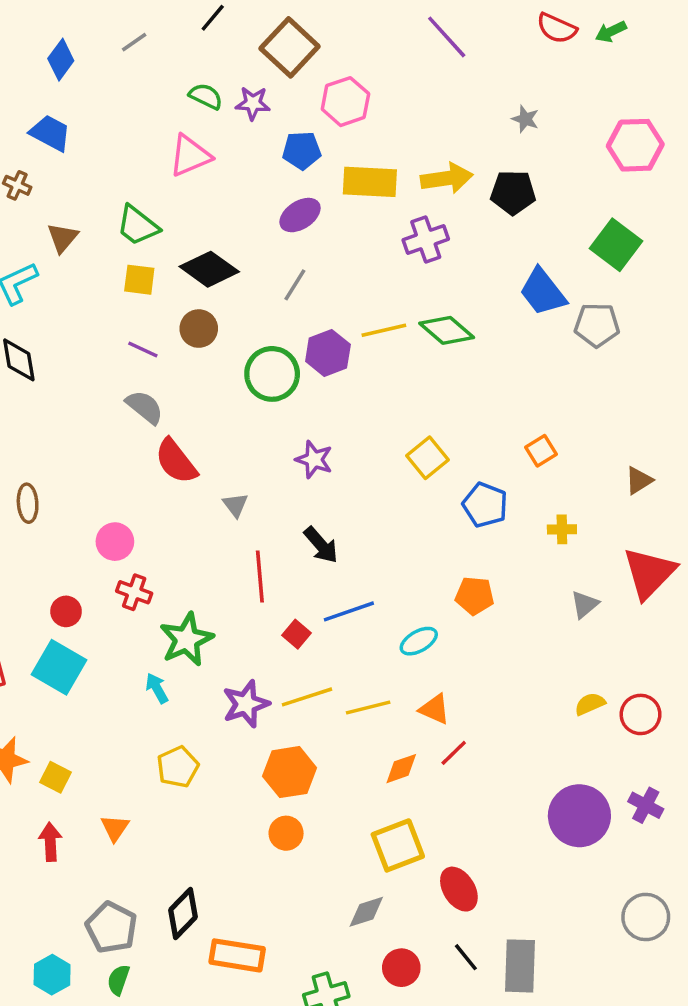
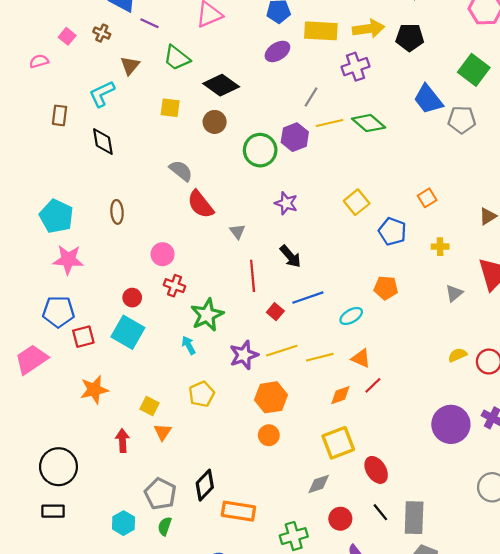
yellow square: (139, 280) -> (170, 108), moved
gray line: (295, 285) -> (311, 97), moved
purple line: (143, 349) -> (150, 23), moved
brown ellipse: (28, 503) -> (117, 212), moved
yellow square: (56, 777) -> (150, 406), moved

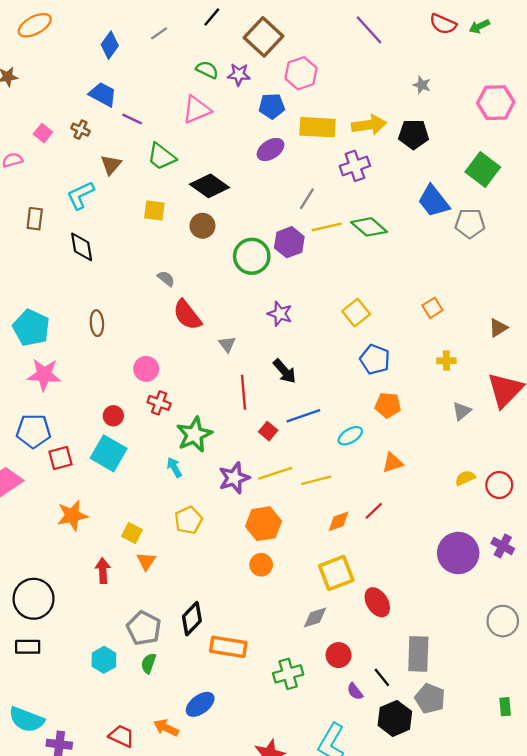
gray semicircle: (181, 171) -> (166, 279), size x0.7
blue pentagon: (392, 231) -> (375, 359), moved
orange triangle: (361, 358) -> (392, 463), moved, turned -42
black line: (380, 512) -> (382, 677), moved

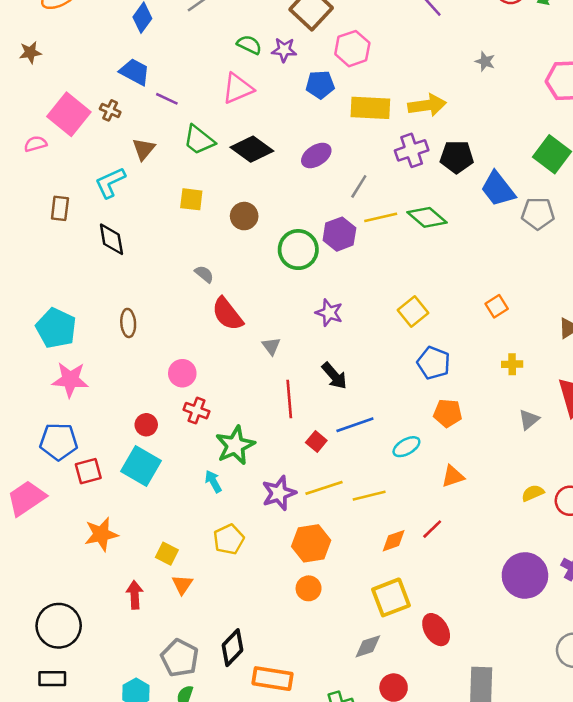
pink square: (43, 133) -> (69, 114), size x2.0
black pentagon: (414, 134) -> (457, 157), moved
purple ellipse: (271, 150) -> (316, 156), moved
black diamond: (210, 186) -> (252, 149), moved

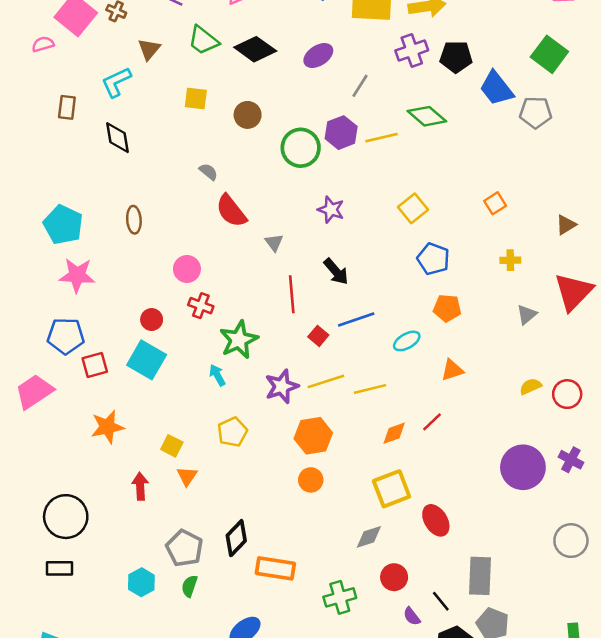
yellow line: (381, 217) -> (381, 138), moved

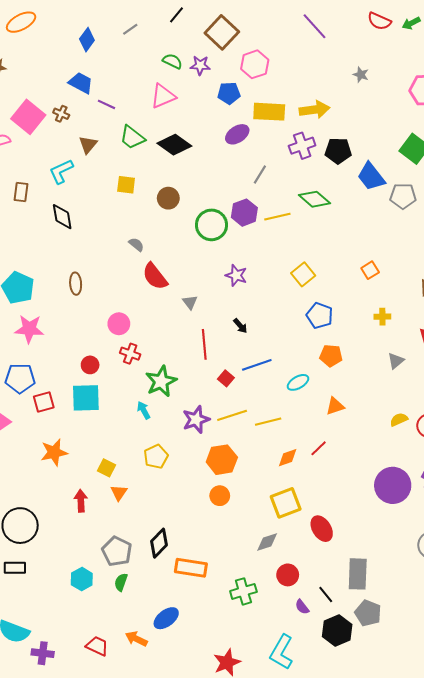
purple ellipse: (318, 56) -> (237, 134), moved
black arrow: (336, 272) -> (240, 326), size x0.7
cyan square: (147, 360) -> (86, 398), turned -32

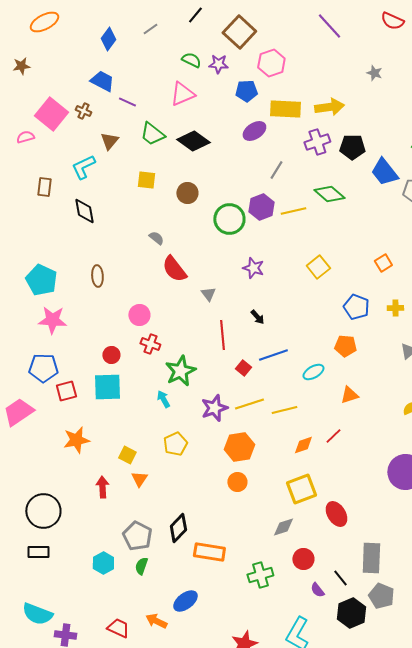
blue pentagon: (320, 316) -> (356, 307), moved

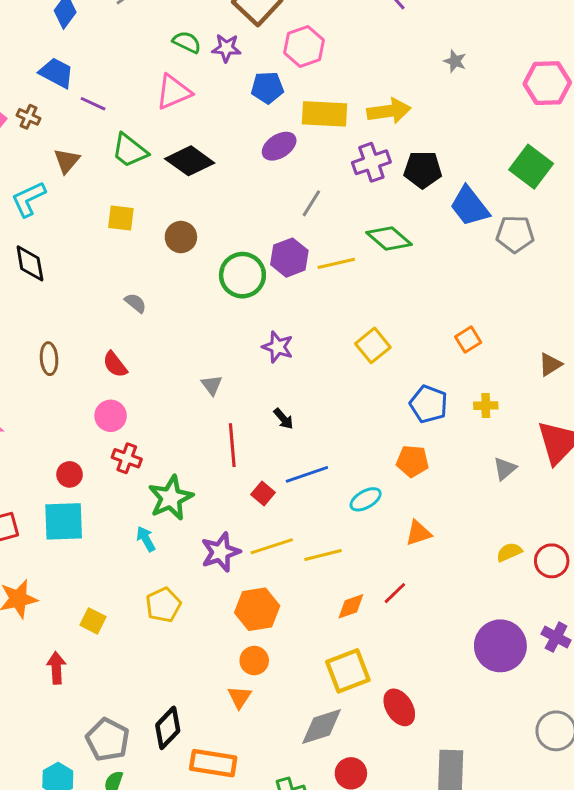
red semicircle: (174, 269) -> (115, 365), moved, size x0.7
orange triangle: (139, 479) -> (240, 697), moved
gray diamond: (283, 527) -> (322, 726), size x1.4

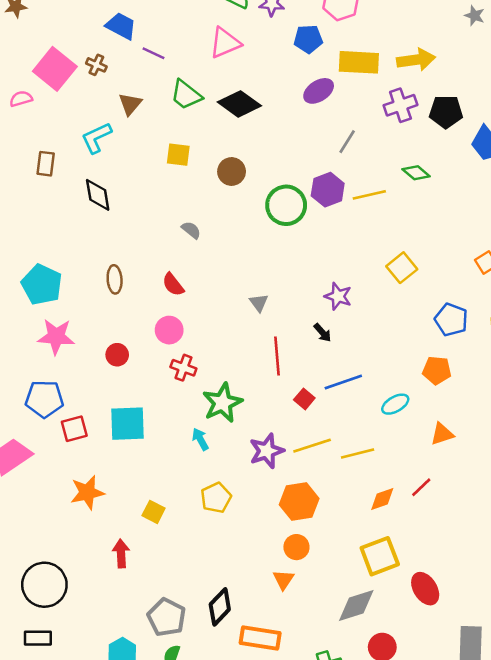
green diamond: (389, 238) -> (416, 173), size x0.7
purple star: (278, 347) -> (338, 296), moved
red circle: (70, 474) -> (117, 355), moved

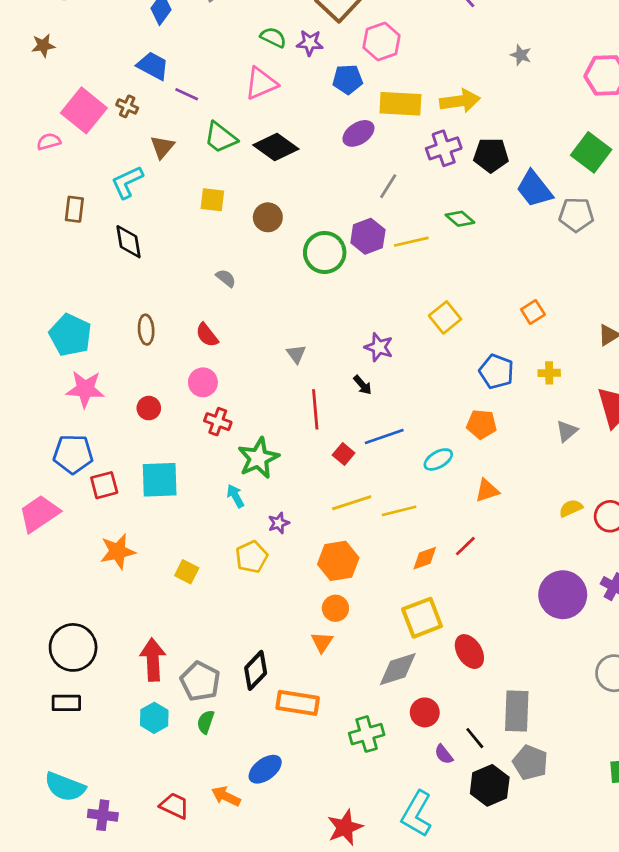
purple star: (267, 451) -> (279, 523), moved, size x0.6
red arrow: (121, 554) -> (153, 660), moved, size x1.4

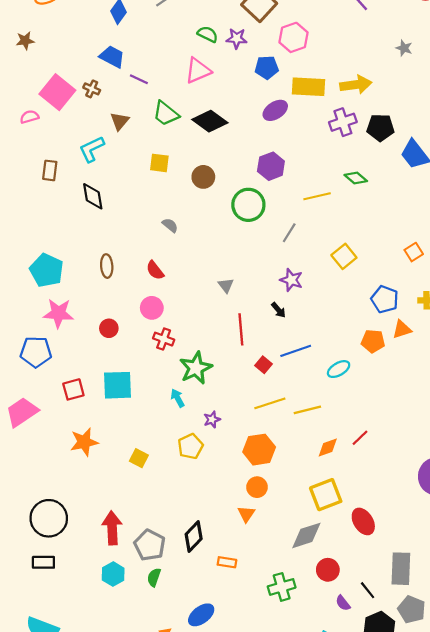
gray line: (388, 186) -> (289, 233), moved
purple hexagon: (368, 236) -> (271, 166), moved
blue pentagon: (73, 454) -> (36, 352), moved
orange triangle: (487, 491) -> (402, 329), moved
orange rectangle: (298, 703) -> (227, 562), size x0.6

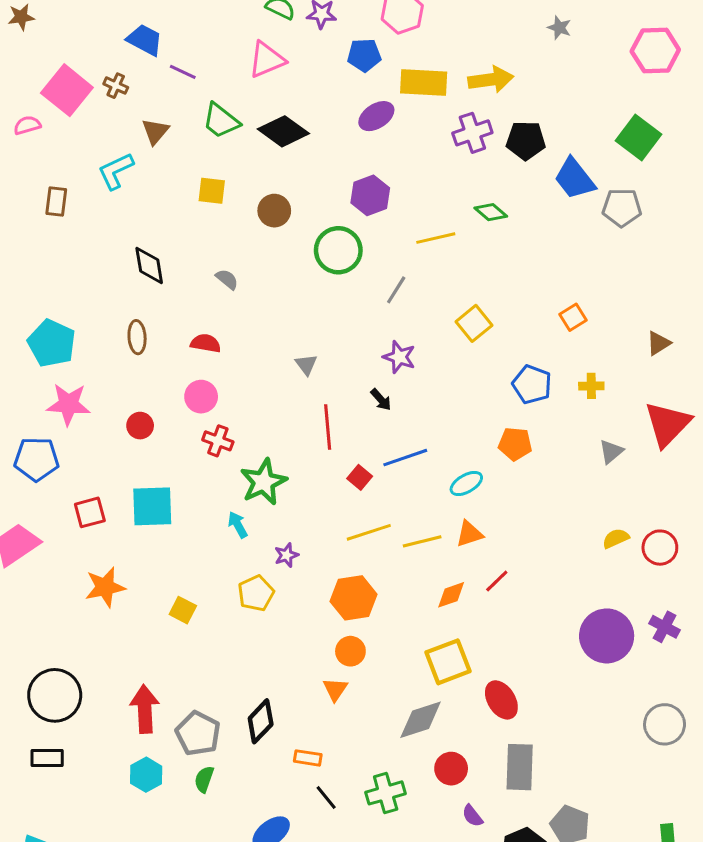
black diamond: (93, 196) -> (149, 265), moved
red semicircle: (155, 270) -> (206, 343), turned 138
orange triangle: (402, 329) -> (469, 534), moved
gray rectangle: (401, 569) -> (520, 767), moved
black line: (368, 590) -> (326, 798), moved

